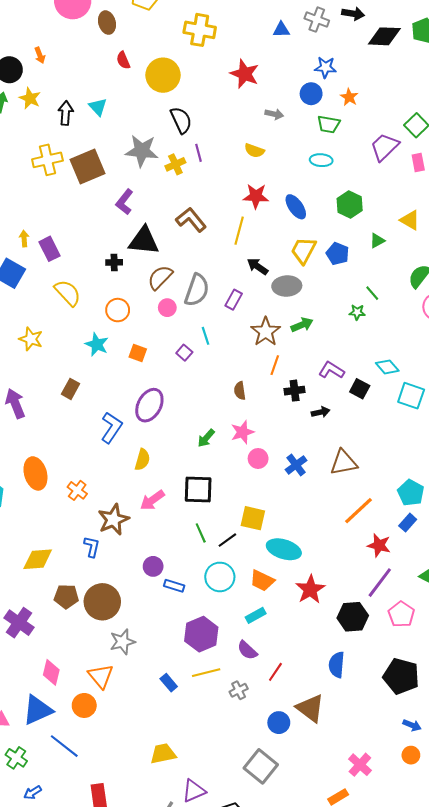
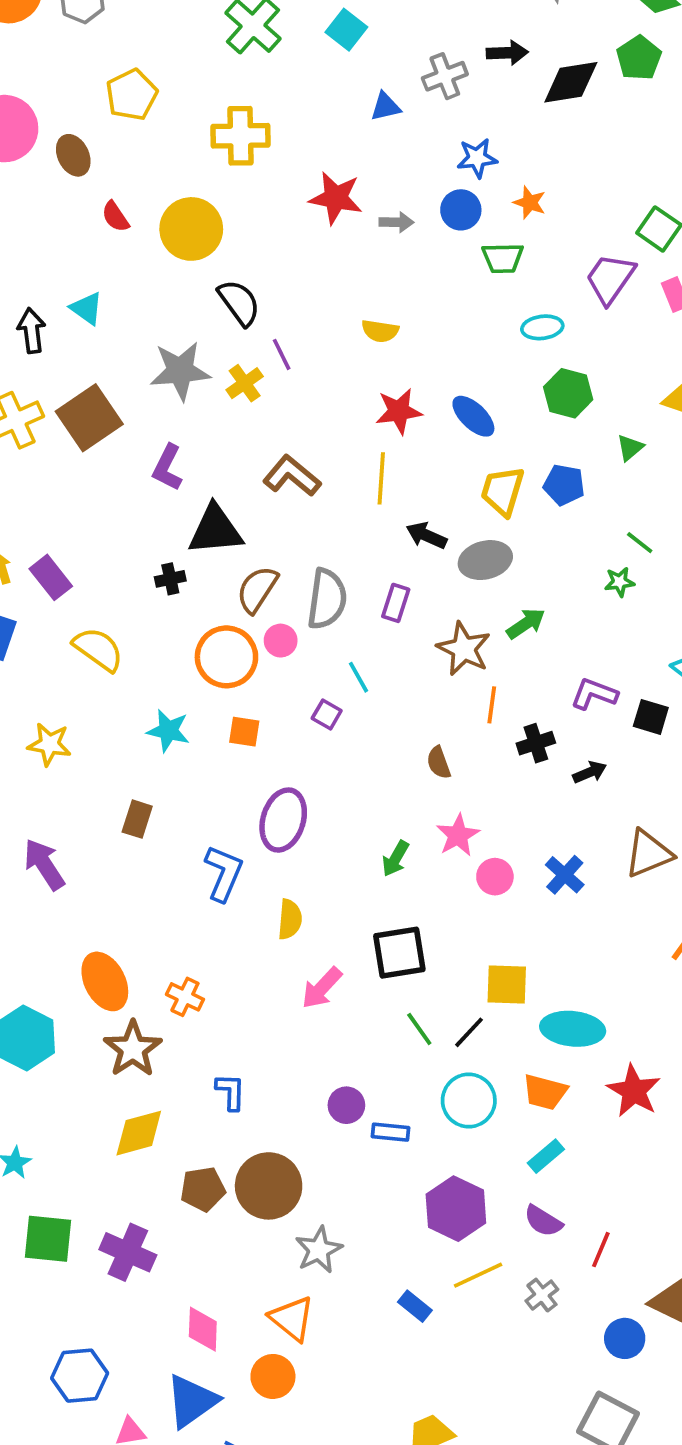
gray cross: (317, 20) -> (445, 76), turned -30
gray arrow: (274, 114) -> (397, 222), moved
cyan ellipse: (321, 160) -> (542, 327), moved
orange circle: (118, 310) -> (226, 657), moved, size x1.4
brown star: (113, 520) -> (133, 1049), moved

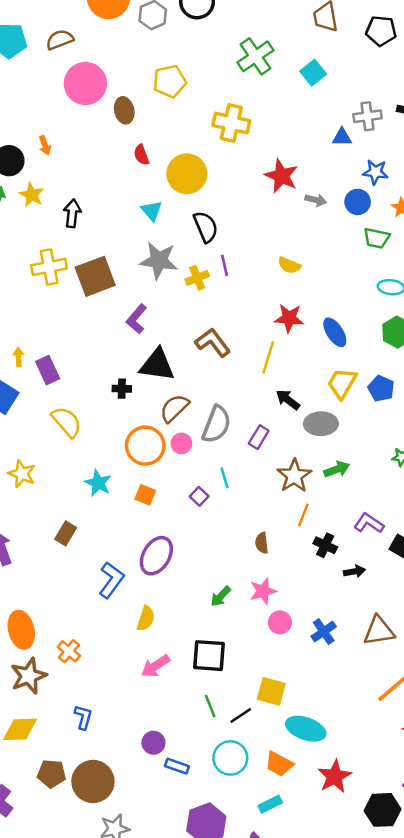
blue triangle: (385, 107) -> (342, 137), moved
cyan triangle: (87, 308) -> (152, 211), moved
black cross: (536, 743) -> (325, 545), turned 30

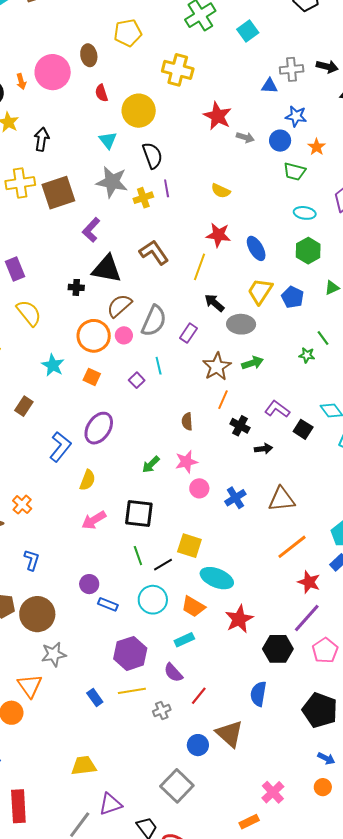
pink circle: (85, 83) -> (53, 72), moved

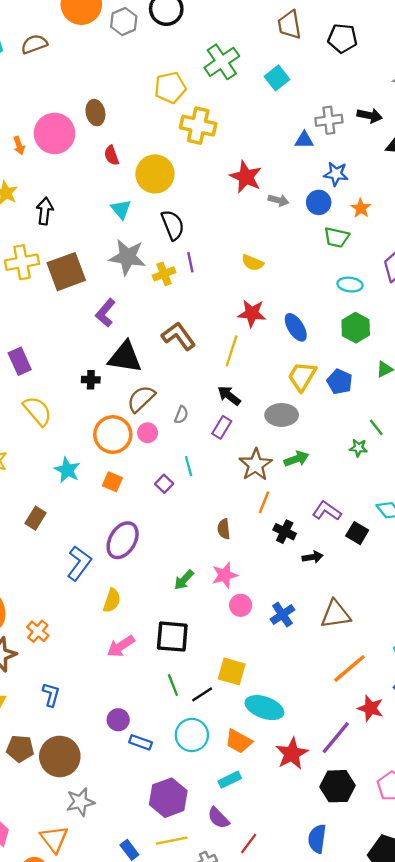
yellow pentagon: (128, 33) -> (170, 88), moved
black arrow: (214, 303) -> (229, 396), moved
gray semicircle: (154, 321) -> (181, 415), size x0.5
purple line: (307, 618) -> (336, 738), moved

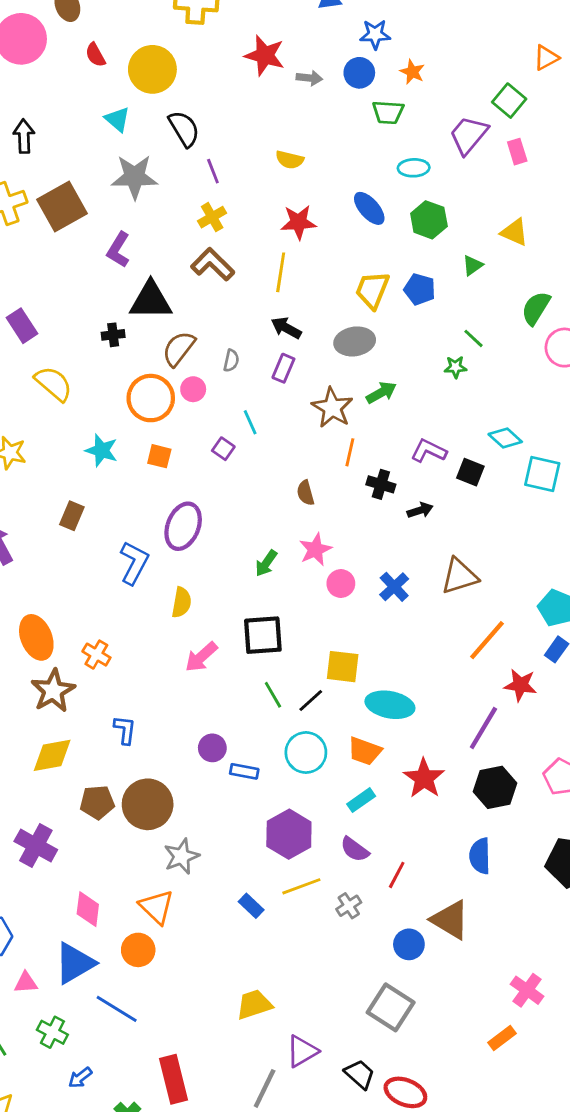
yellow cross: (164, 274) -> (212, 217), moved
blue ellipse: (296, 327) -> (369, 208), moved
red star: (292, 754) -> (424, 778), moved

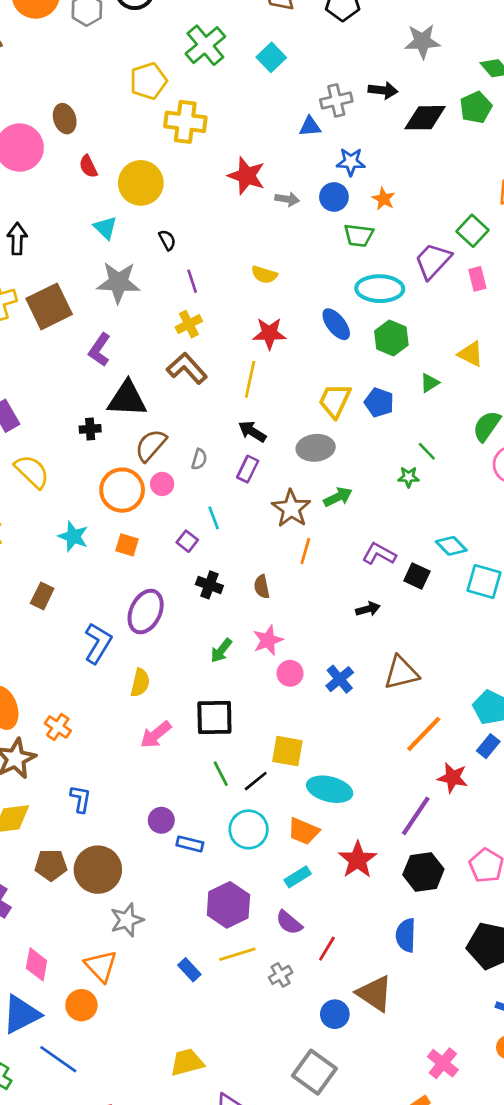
black semicircle: (184, 129) -> (167, 240), size x0.6
cyan ellipse: (414, 168) -> (380, 289), size x1.6
black cross: (381, 484) -> (209, 585), moved

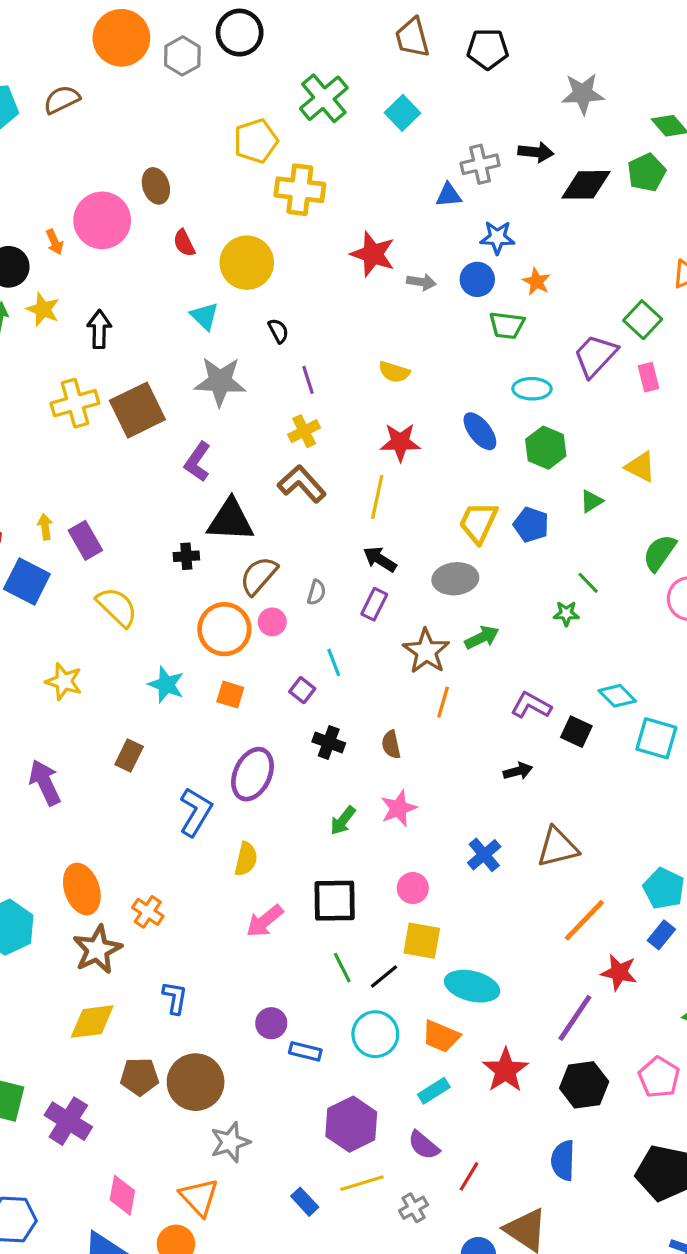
cyan ellipse: (380, 289) -> (532, 389), size x0.7
pink circle: (290, 673) -> (413, 888), moved

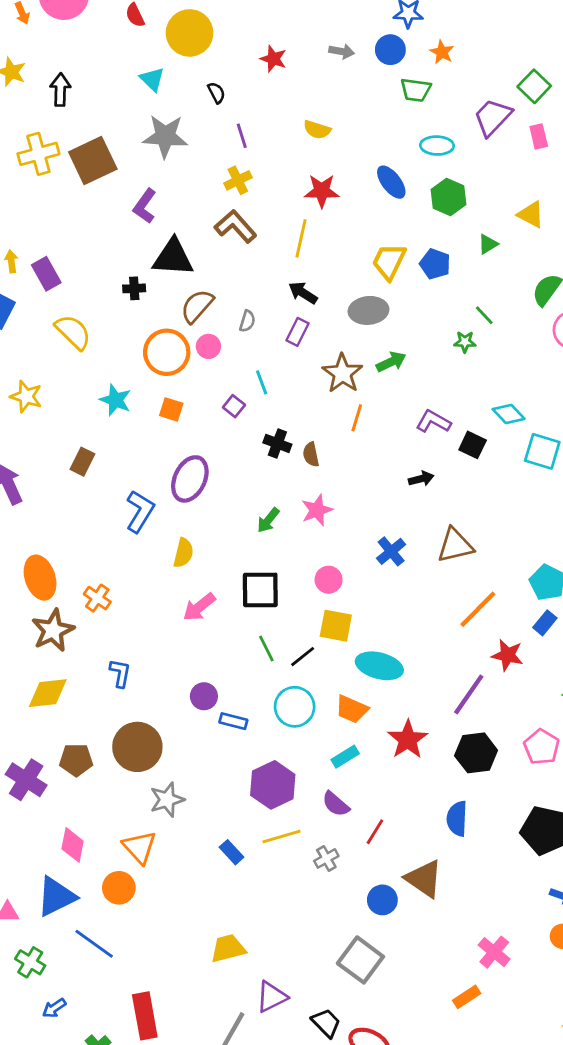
red star: (373, 254) -> (273, 59), moved, size x0.7
black cross: (329, 742) -> (277, 443), moved
brown pentagon: (139, 1077) -> (76, 760), moved

